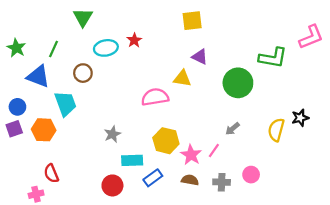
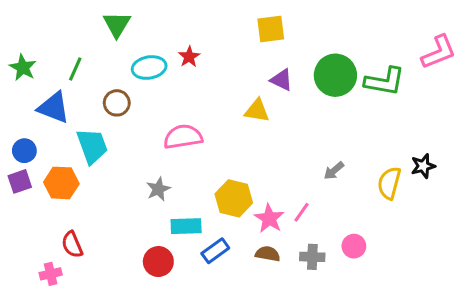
green circle: (238, 83) -> (335, 75), moved
pink semicircle: (155, 97) -> (183, 137), moved
gray arrow: (233, 129) -> (334, 171), moved

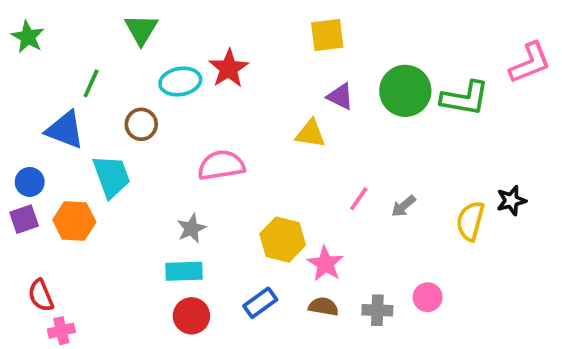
red star: (189, 57) -> (229, 69), size x1.5
green star: (23, 68) -> (28, 37), moved
pink line: (302, 212) -> (359, 199), moved
cyan rectangle: (186, 226) -> (184, 271), moved
red semicircle: (72, 245) -> (41, 295), moved

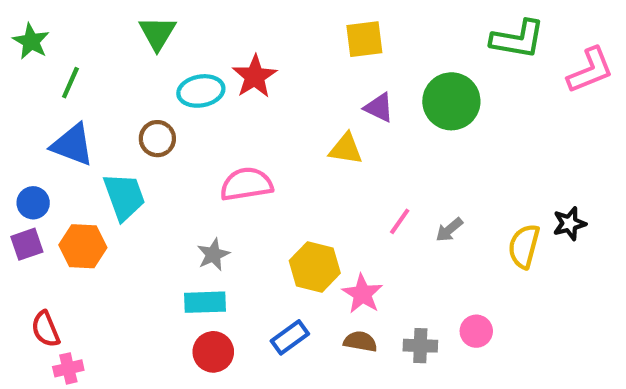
green line: (91, 83) -> (70, 83), moved
green L-shape: (465, 98) -> (518, 39), moved

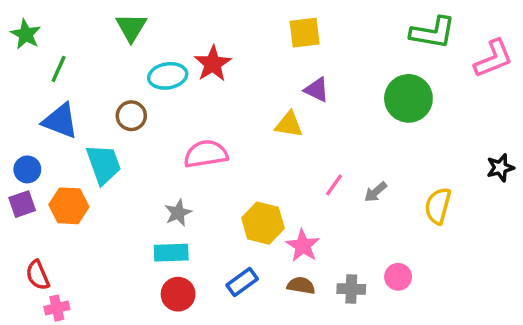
green circle: (451, 101) -> (408, 98), moved
black star: (569, 223) -> (500, 168), moved

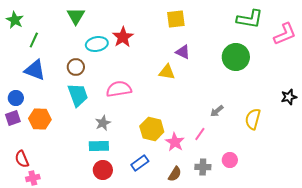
cyan trapezoid: (104, 164) -> (78, 95), moved
pink line: (334, 185) -> (200, 134), moved
brown semicircle: (301, 286) -> (175, 174), moved, turned 112

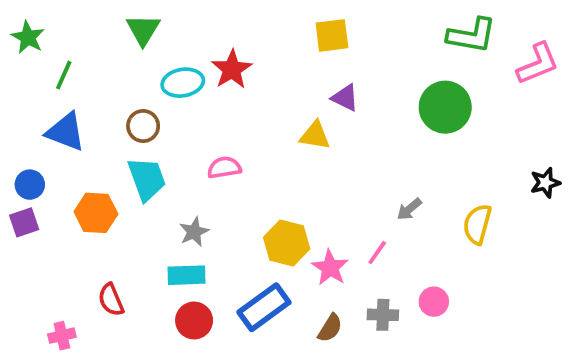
pink semicircle: (119, 89) -> (224, 168), size x0.7
orange hexagon: (40, 119) -> (96, 213), moved
red semicircle: (22, 159) -> (111, 300), moved
blue rectangle: (140, 163) -> (264, 307), size x1.5

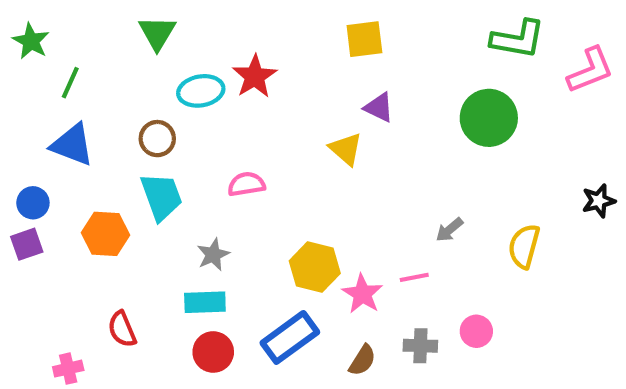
yellow triangle: (315, 135) -> (346, 149), turned 32
pink line: (377, 253) -> (414, 277), turned 44

